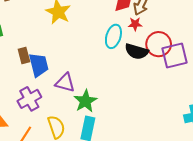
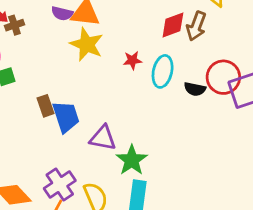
red star: (135, 24) -> (132, 60), moved
black semicircle: (137, 51) -> (195, 89), size x0.7
purple cross: (29, 99) -> (60, 184), moved

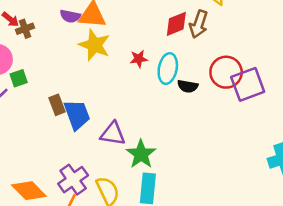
black semicircle: (195, 89) -> (188, 86), moved

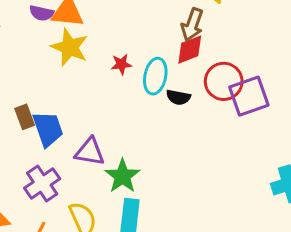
red diamond: (176, 24) -> (190, 50), moved
purple cross: (73, 180) -> (42, 183), moved

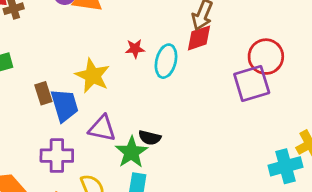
yellow star: (70, 47) -> (93, 76), moved
red circle: (224, 81) -> (266, 57), moved
black semicircle: (178, 97) -> (150, 138), moved
purple cross: (42, 183) -> (57, 156), turned 32

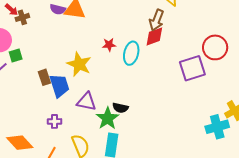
red circle: (266, 57) -> (215, 47), moved
purple cross: (57, 156) -> (55, 121), size x0.6

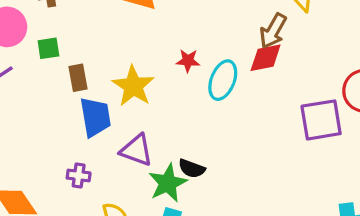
green square: (16, 55) -> (48, 48), moved
brown rectangle: (44, 77) -> (78, 78), moved

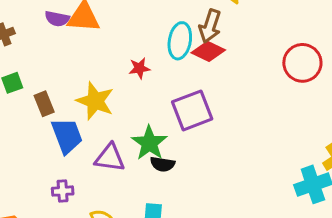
red diamond: (266, 58) -> (208, 51), turned 48
cyan ellipse: (223, 80) -> (180, 41), moved
purple square: (321, 120) -> (192, 110), moved
green star: (168, 183) -> (149, 143), moved

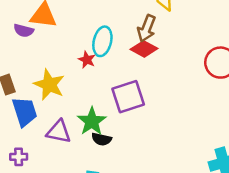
purple semicircle: (57, 19) -> (24, 31), moved
cyan ellipse: (180, 41) -> (102, 41), moved
red star: (139, 68) -> (87, 60), turned 30

